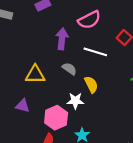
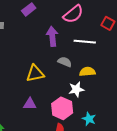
yellow semicircle: (91, 84) -> (87, 72), turned -56

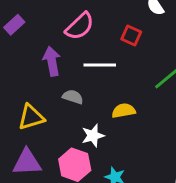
yellow semicircle: (87, 72) -> (124, 111), moved
purple triangle: (30, 104) -> (27, 162), size x1.5

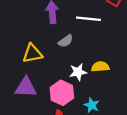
gray semicircle: (73, 97) -> (66, 41), turned 120
yellow semicircle: (124, 111) -> (100, 67), moved

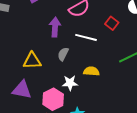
gray semicircle: (66, 41) -> (63, 54), turned 144
yellow semicircle: (100, 67) -> (91, 71), moved

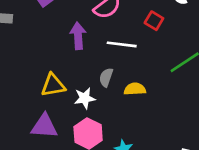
gray semicircle: (63, 54) -> (106, 77), moved
white star: (70, 83) -> (85, 98), moved

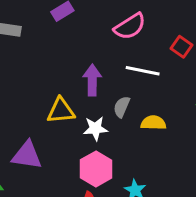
purple arrow: (78, 36) -> (92, 80), moved
purple triangle: (44, 126) -> (27, 155), moved

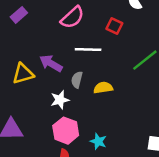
purple arrow: (92, 80) -> (51, 63), turned -50
yellow triangle: (61, 111) -> (23, 74), moved

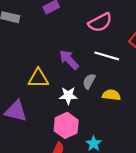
yellow triangle: (23, 74) -> (38, 78), moved

